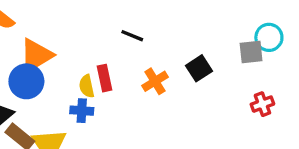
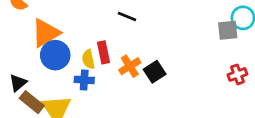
black square: (199, 68) -> (155, 72), moved
blue circle: (26, 81) -> (55, 55), moved
orange cross: (155, 81) -> (130, 66), moved

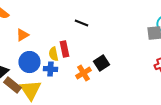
orange triangle: (46, 33) -> (22, 35), size x0.6
blue circle: (55, 55) -> (29, 62), moved
orange cross: (130, 66) -> (83, 73), moved

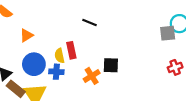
black square: (101, 63) -> (111, 65), turned 35

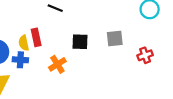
gray square: (168, 33) -> (115, 38), moved
black square: (111, 65) -> (80, 42), moved

